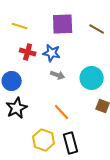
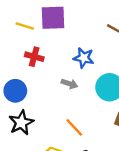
purple square: (63, 24) -> (53, 18), moved
blue star: (52, 53) -> (84, 58), moved

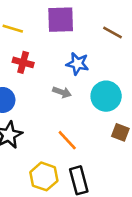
purple square: (53, 18) -> (61, 20), moved

